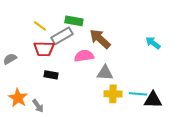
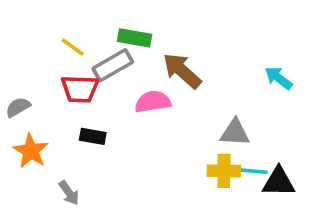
gray triangle: (105, 73) -> (235, 133), moved
yellow cross: (113, 94) -> (224, 171), moved
orange star: (18, 98) -> (31, 151), moved

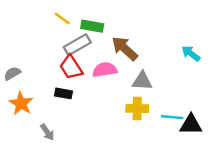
yellow line: (73, 47) -> (62, 19), moved
red trapezoid: (80, 89) -> (71, 67), moved, turned 55
gray triangle: (235, 133) -> (142, 81), moved
yellow cross: (224, 171) -> (137, 108), moved

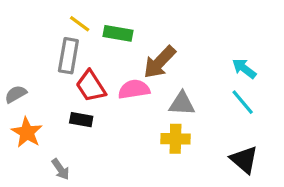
gray rectangle: (77, 45) -> (68, 56), moved, turned -50
brown arrow: (125, 48) -> (160, 62), turned -88
cyan line: (172, 117) -> (243, 102), moved, turned 45
black triangle: (191, 125) -> (244, 160), turned 40

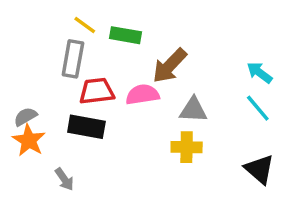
red trapezoid: (91, 86) -> (97, 91), turned 116
gray semicircle: (16, 94) -> (25, 117), moved
black rectangle: (81, 120) -> (86, 127), size x1.5

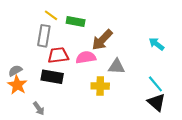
cyan line: (258, 108) -> (155, 84), moved
yellow cross: (187, 147) -> (100, 86), moved

